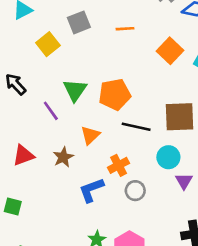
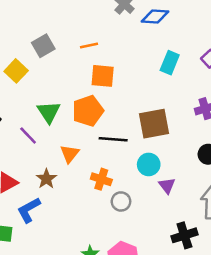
orange square: (170, 51) -> (103, 76), moved, turned -30
orange cross: (119, 165) -> (101, 179), turned -36
blue L-shape: (91, 190) -> (29, 210), moved

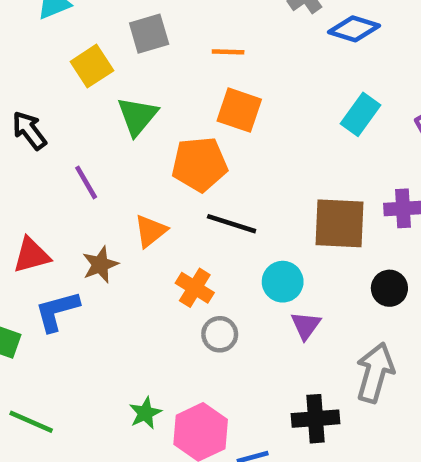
green triangle: (49, 112) -> (137, 116), moved
brown square: (154, 124) -> (340, 223), moved

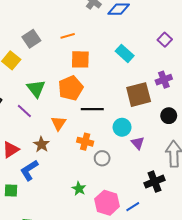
cyan rectangle: (361, 114) -> (125, 53), moved, turned -66
green triangle: (137, 116) -> (36, 89), moved
green star: (145, 413) -> (79, 189), moved

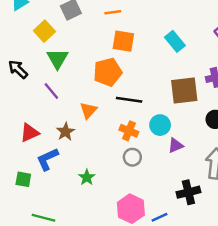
green triangle: (36, 89) -> (57, 59), moved
orange cross: (85, 142) -> (129, 131), moved
purple triangle: (138, 143) -> (175, 145), turned 40
green star: (79, 189) -> (87, 177), moved

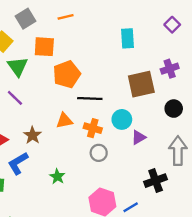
orange square: (123, 41) -> (44, 47), moved
cyan rectangle: (175, 41) -> (128, 38), turned 42
orange triangle: (88, 110) -> (64, 121), moved, turned 42

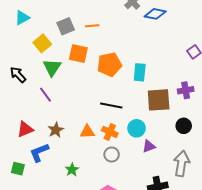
orange line: (66, 17) -> (92, 26), moved
cyan rectangle: (128, 38) -> (140, 72), moved
orange pentagon: (67, 74) -> (109, 65), moved
orange triangle: (64, 121) -> (87, 132), moved

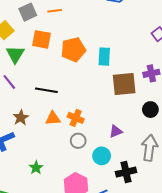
black line: (111, 105) -> (46, 90), moved
cyan circle: (137, 128) -> (102, 156), moved
green star: (72, 170) -> (36, 168), moved

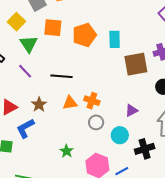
green star: (36, 168) -> (67, 151), moved

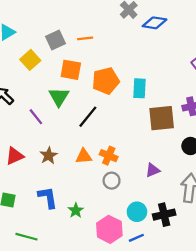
green triangle: (29, 44) -> (59, 97), moved
black line: (62, 76) -> (88, 117), moved, turned -60
blue L-shape: (25, 128) -> (48, 197), moved, turned 105
cyan circle: (120, 135) -> (137, 212), moved

